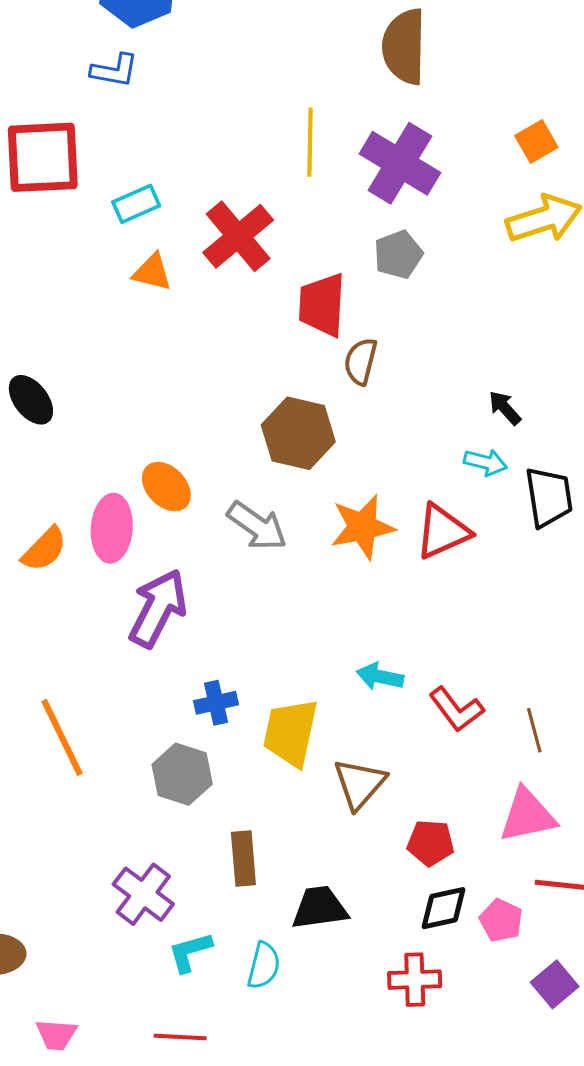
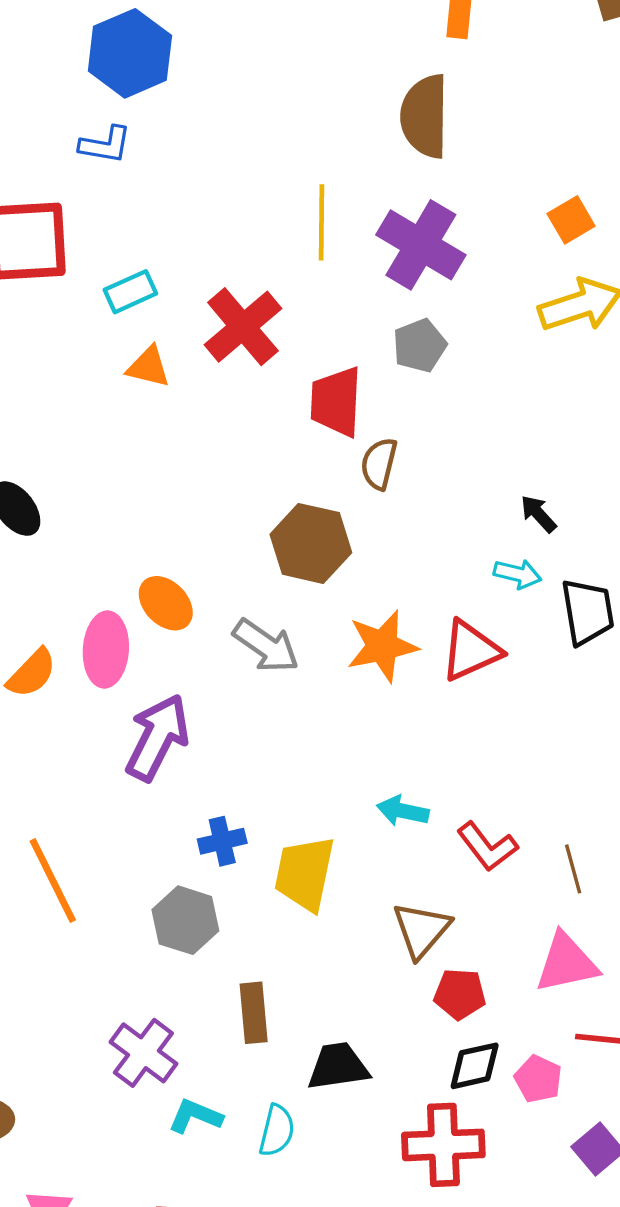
brown triangle: (360, 784) -> (421, 930), moved
cyan L-shape: (190, 952) -> (195, 1116), turned 39
red cross: (415, 980) -> (443, 1145), size x1.4

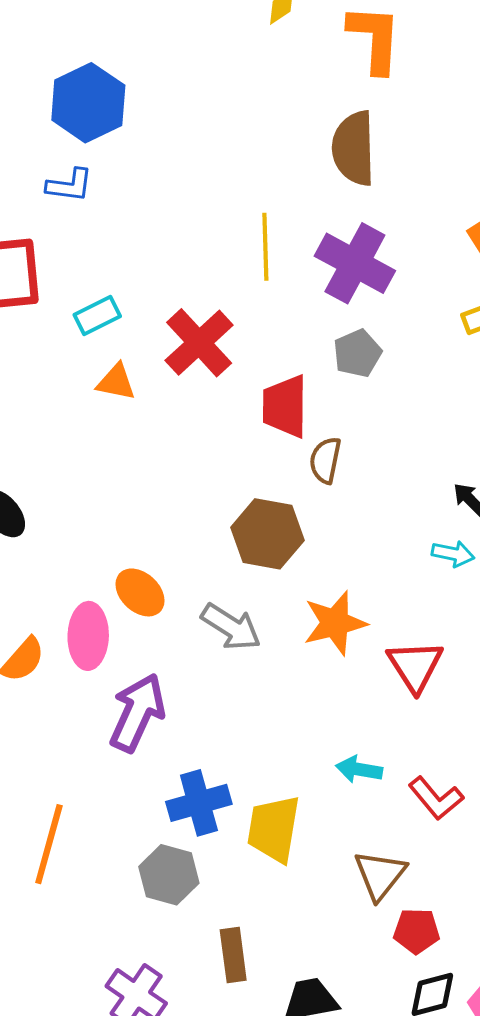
red triangle: (471, 651) -> (415, 666), moved, turned -36
blue cross: (222, 841) -> (199, 803), size x1.5
orange line: (53, 880) -> (49, 844), turned 44

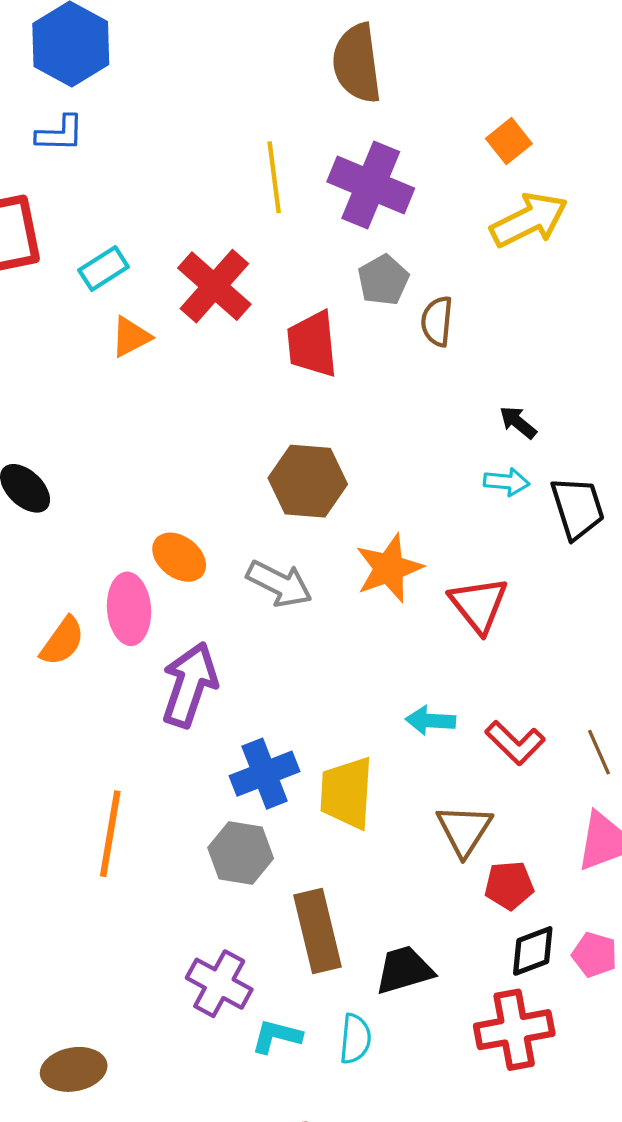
orange triangle: (116, 382) -> (131, 337), turned -33
brown semicircle: (325, 460) -> (437, 321), moved
brown rectangle: (233, 955) -> (317, 931), size x1.4

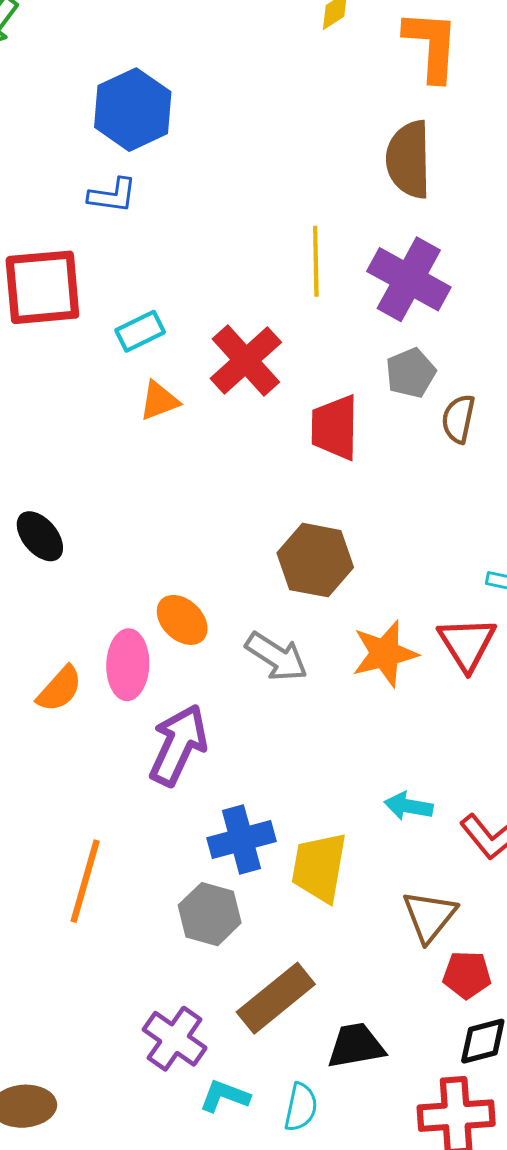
red triangle: (479, 605) -> (467, 644), moved
brown rectangle: (317, 931) -> (276, 998), turned 58

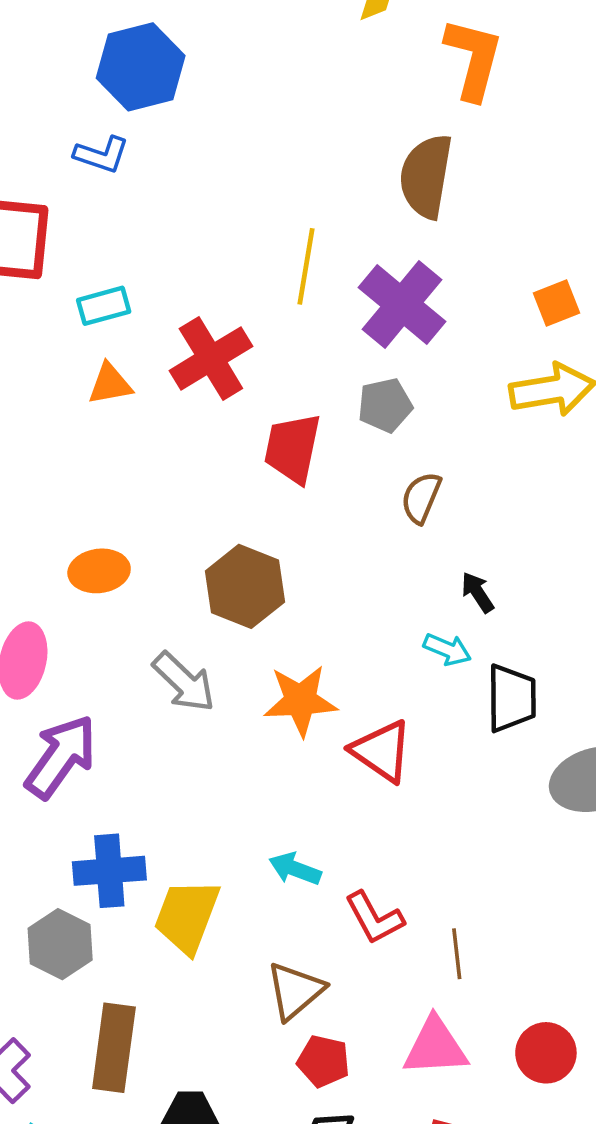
brown semicircle: (458, 419) -> (421, 498), moved
orange ellipse: (182, 620) -> (99, 571), moved, turned -62
red triangle: (467, 644) -> (382, 751), moved, turned -34
brown rectangle: (276, 998) -> (114, 1048), turned -54

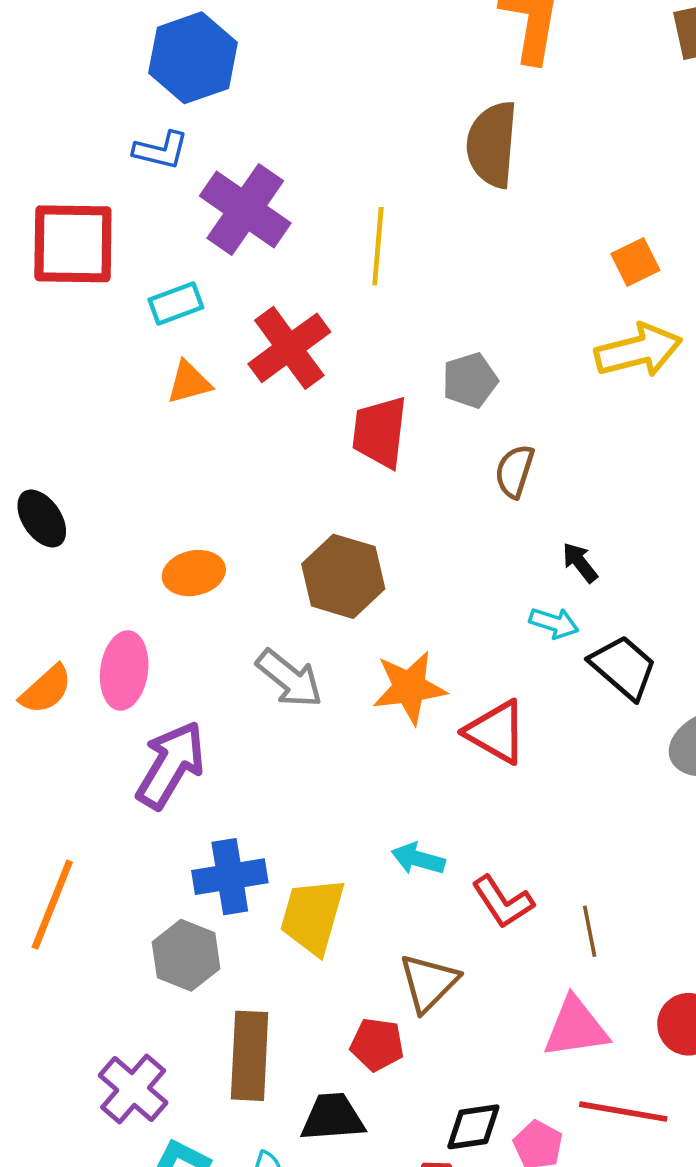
purple cross: (402, 304) -> (245, 210), moved
black trapezoid: (512, 698) -> (623, 667), turned -44
red pentagon: (323, 1061) -> (377, 1044), moved

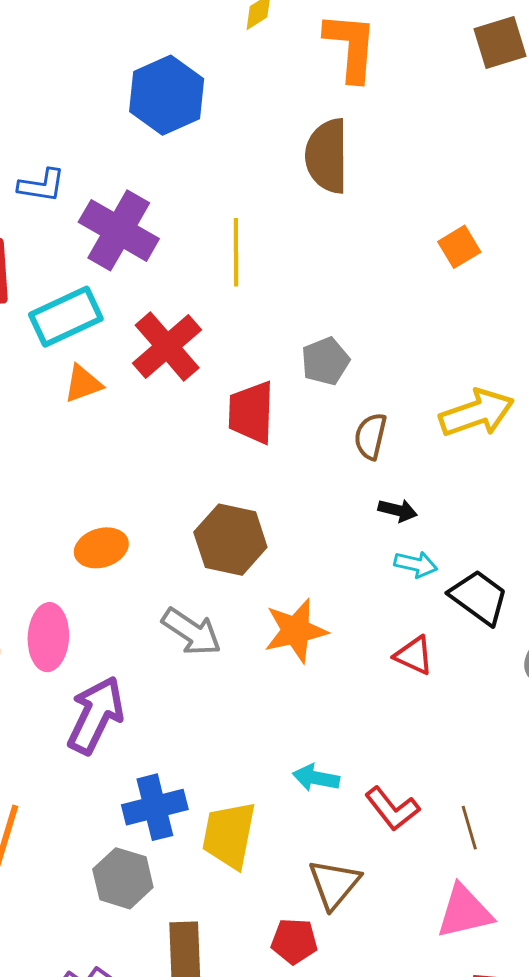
blue hexagon: (193, 58) -> (167, 95), moved
cyan rectangle: (176, 304) -> (66, 317), size x1.5
yellow arrow: (638, 350) -> (477, 413), moved
black arrow: (580, 563) -> (398, 510), moved, turned 147
red triangle: (496, 732) -> (414, 655), moved, size x0.7

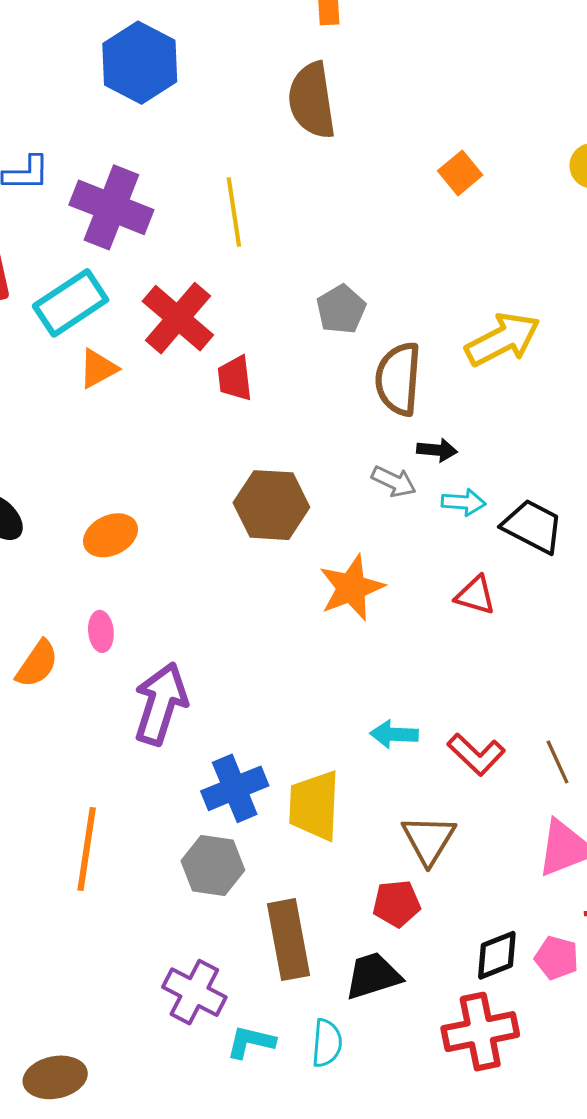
red trapezoid: (251, 412) -> (235, 378), moved, size x0.7
brown semicircle: (370, 436) -> (398, 379), size x1.5
orange ellipse: (101, 548) -> (110, 535), moved
gray arrow: (192, 632) -> (394, 482), moved, size x0.7
pink ellipse: (48, 637) -> (101, 631), size x0.6

